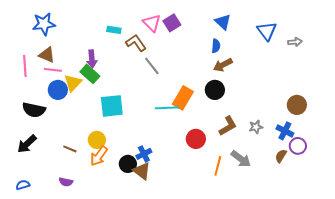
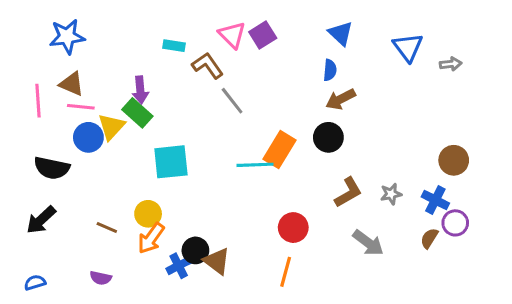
red circle: (196, 139) -> (293, 228), moved
blue cross: (144, 154) -> (179, 266), moved
orange line: (218, 166) -> (286, 272), moved

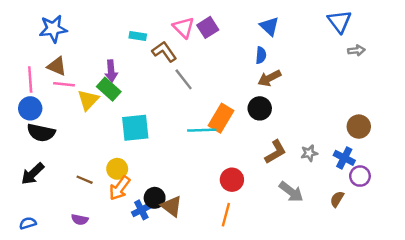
blue triangle: (408, 47) -> (339, 21), moved
blue circle: (88, 137) -> (30, 108), moved
brown semicircle: (429, 238) -> (337, 199), moved

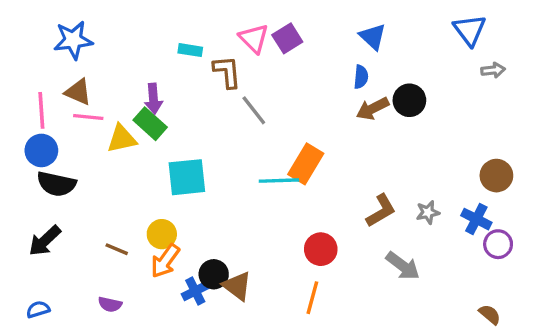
brown L-shape: (164, 52) -> (227, 72), turned 30
yellow triangle: (88, 100) -> (122, 139), turned 35
black circle: (260, 108) -> (409, 100), moved
brown semicircle: (337, 199) -> (490, 314), moved, turned 98

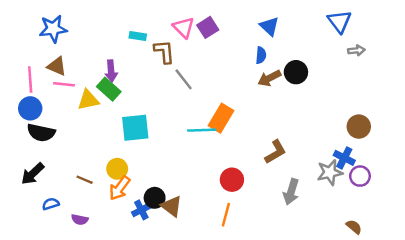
gray star: (428, 212) -> (330, 172), moved, size x1.5
gray arrow: (403, 266) -> (291, 192), turned 70
blue semicircle: (38, 309) -> (51, 204), moved

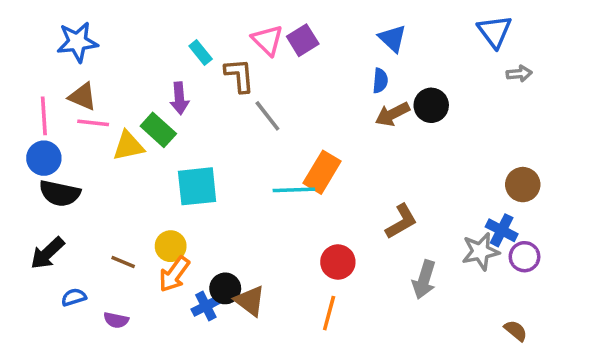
cyan rectangle: (138, 36) -> (201, 52), turned 42
purple arrow: (111, 71) -> (179, 98), moved

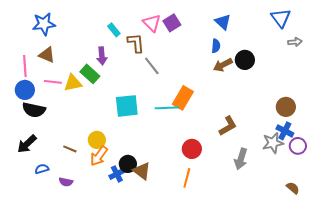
pink line: (93, 123) -> (53, 82), moved
brown circle: (523, 185) -> (286, 107), moved
cyan square: (197, 186) -> (127, 106), moved

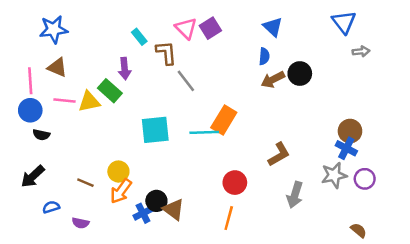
black semicircle: (34, 110) -> (41, 135), size x0.6
blue cross: (285, 131) -> (346, 148), moved

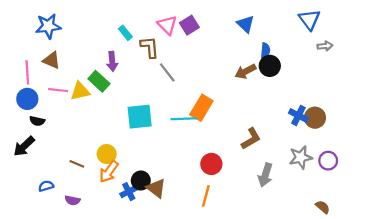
blue semicircle: (264, 56) -> (265, 50), moved
blue cross: (346, 148) -> (298, 115), moved
black arrow: (33, 176) -> (24, 146), moved

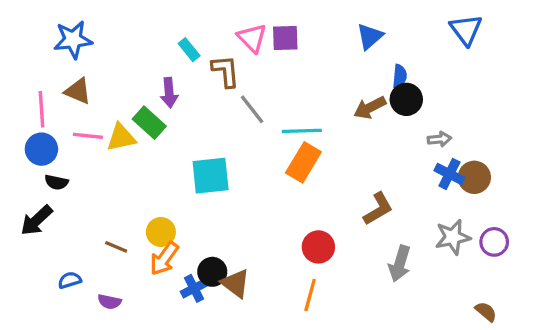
blue triangle: (246, 24) -> (370, 36), turned 36
purple square: (189, 25) -> (285, 38), turned 30
gray arrow: (325, 46) -> (439, 139), moved
cyan line: (184, 119) -> (302, 131), moved

